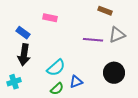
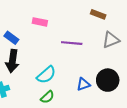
purple line: (93, 40) -> (72, 43), moved
blue triangle: (76, 82) -> (83, 84), moved

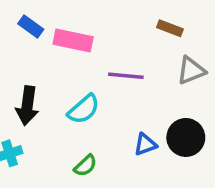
pink rectangle: (40, 22) -> (73, 41), size x1.5
blue rectangle: (11, 38) -> (31, 26), moved
cyan semicircle: (46, 75) -> (84, 109), moved

